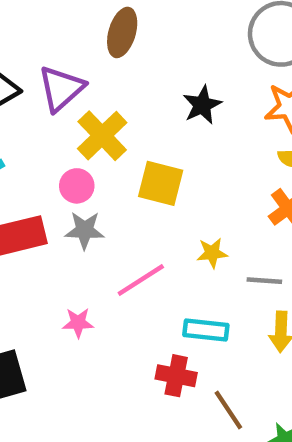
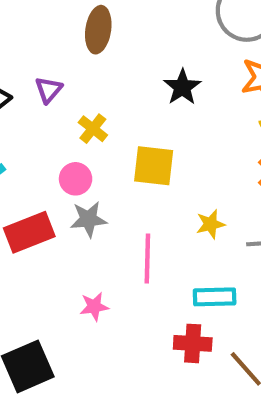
purple triangle: (61, 88) -> (49, 90), size x0.6
yellow cross: (102, 136) -> (93, 129), size x0.6
pink line: (141, 280) -> (147, 259), turned -48

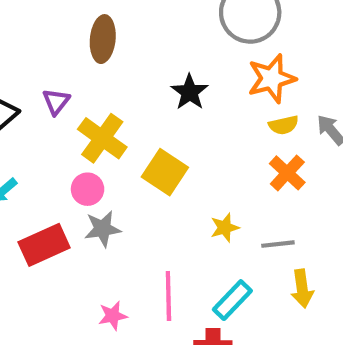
yellow cross: (93, 129) -> (102, 138), size x1.6
yellow square: (154, 166) -> (165, 172), turned 30
pink line: (147, 259) -> (168, 296), moved
cyan rectangle: (215, 297) -> (232, 300), turned -42

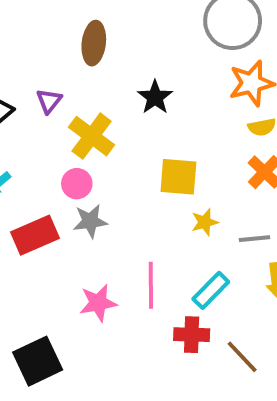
black star: (190, 92) -> (155, 97), moved
yellow square: (165, 172) -> (178, 177), moved, turned -30
pink star: (113, 316) -> (98, 303), size x1.4

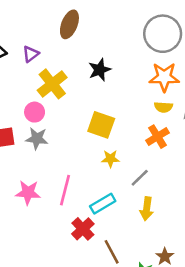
gray line: (255, 239) -> (140, 178), turned -54
red cross: (192, 335) -> (83, 229), turned 30

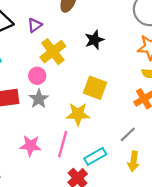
gray star: (37, 139) -> (39, 99), turned 30
yellow star: (110, 159) -> (78, 114), moved, size x1.5

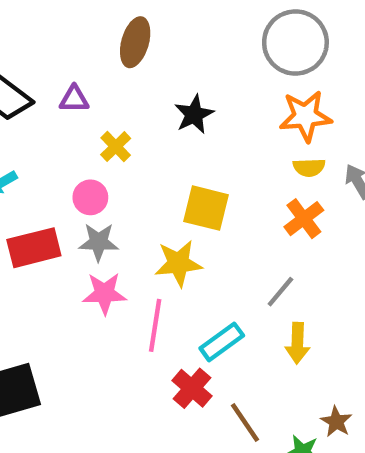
purple triangle: (35, 25) -> (74, 99), turned 42
yellow cross: (53, 52) -> (116, 147), size x0.6
gray star: (39, 99) -> (99, 242), turned -30
pink star: (30, 146) -> (104, 293), moved

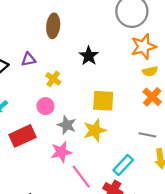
gray star: (99, 242) -> (67, 125), moved, turned 30
gray line: (280, 292) -> (147, 135), turned 72
pink line: (155, 325) -> (81, 177), moved, turned -35

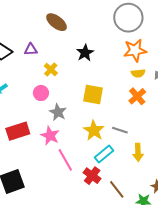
brown ellipse: (53, 26) -> (57, 22), turned -65
yellow star: (95, 130) -> (94, 130), moved, turned -30
gray line: (147, 135) -> (120, 130), moved
red rectangle: (22, 136) -> (18, 131), moved
pink star: (61, 152) -> (50, 136), turned 30

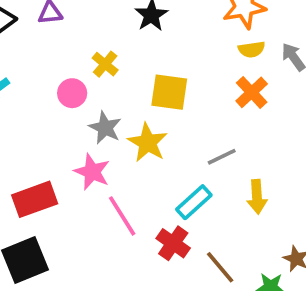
yellow cross: (51, 69) -> (105, 64), moved
yellow star: (94, 130) -> (148, 143), moved
gray line: (120, 130) -> (222, 157), turned -42
red rectangle: (18, 131) -> (35, 199), moved

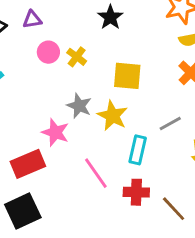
pink circle: (72, 93) -> (48, 52), moved
pink star: (92, 172) -> (55, 132), moved
cyan rectangle: (194, 202) -> (138, 150), moved, turned -32
red cross: (173, 243) -> (136, 192), turned -30

